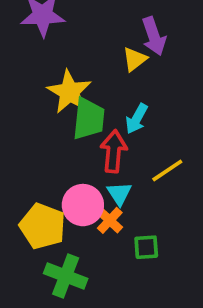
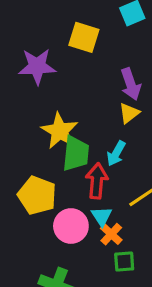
yellow triangle: (135, 59) -> (129, 113), moved
orange cross: (110, 220) -> (111, 234), moved
yellow pentagon: (43, 226) -> (37, 195), moved

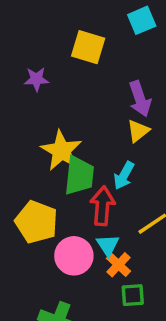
purple star: (37, 66) -> (36, 79), size x0.6

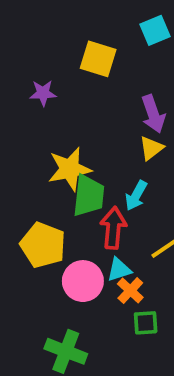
yellow star: (61, 151) -> (70, 169), turned 30
cyan triangle: (108, 245) -> (119, 270), turned 45

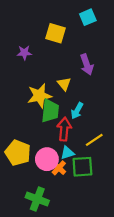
yellow triangle: (151, 148) -> (64, 84), moved, turned -32
yellow pentagon: (43, 245) -> (18, 153), moved
orange cross: (130, 291) -> (59, 168), moved
green square: (146, 323) -> (82, 167), moved, size x1.5

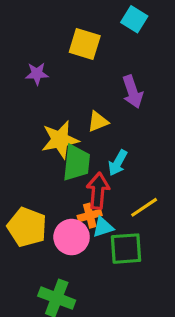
cyan square: (88, 17) -> (134, 19), turned -35
yellow triangle: (64, 84) -> (98, 122), turned 48
orange cross: (59, 168) -> (90, 216), moved, turned 32

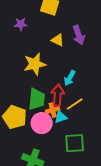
yellow triangle: (98, 122) -> (58, 40), moved, turned 48
green trapezoid: (76, 163) -> (37, 99), moved
yellow line: (144, 207) -> (75, 104), moved
green square: (126, 249) -> (75, 143), moved

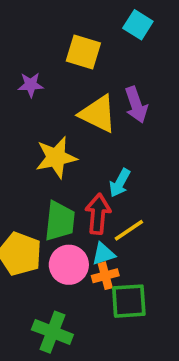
yellow triangle: (58, 40) -> (98, 114), size x1.6
orange cross: (53, 110) -> (105, 276), moved

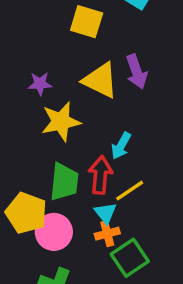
purple star: (31, 85) -> (40, 84), moved
cyan triangle: (103, 254) -> (106, 213), turned -50
pink circle: (69, 265) -> (54, 232), moved
green square: (129, 301) -> (130, 258), turned -30

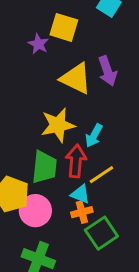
purple star: (40, 84) -> (38, 44), moved, turned 30
yellow star: (61, 122) -> (58, 125), moved
cyan triangle: (106, 213) -> (80, 194), turned -30

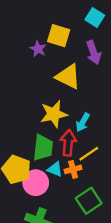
purple arrow: (107, 71) -> (94, 52), moved
cyan triangle: (80, 194) -> (55, 169), moved
orange cross: (82, 212) -> (73, 169), moved

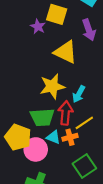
green trapezoid: (43, 148) -> (42, 117), turned 80

